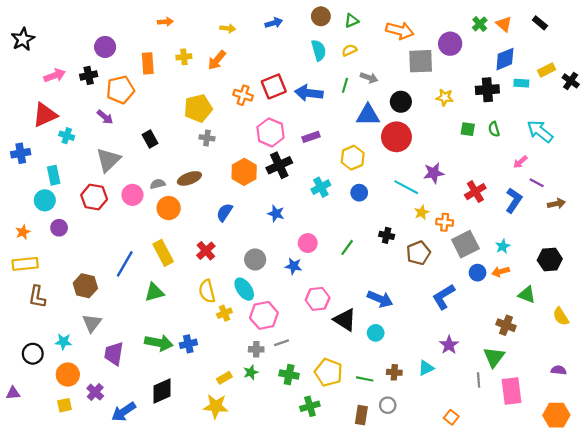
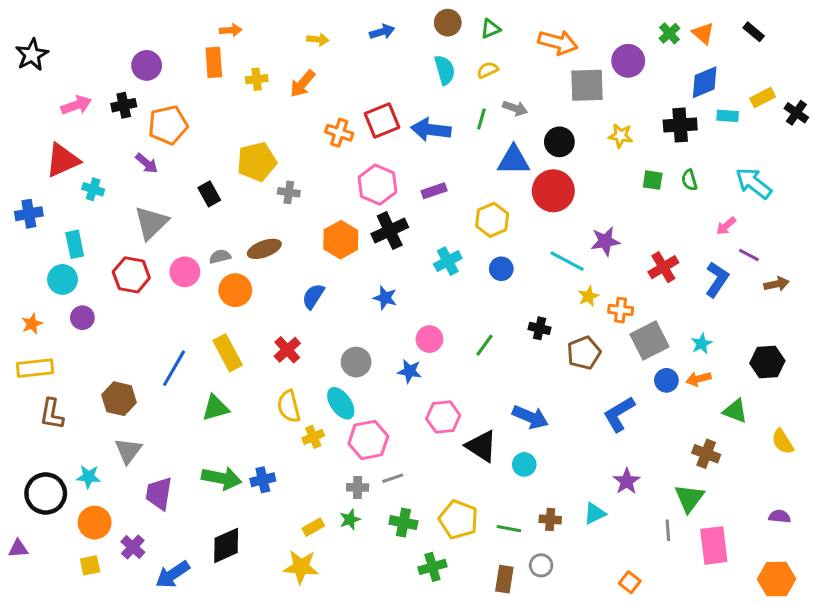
orange rectangle: (148, 63) -> (214, 62), moved
yellow pentagon: (198, 108) -> (257, 162), moved
black circle: (33, 354) -> (46, 493), size x1.4

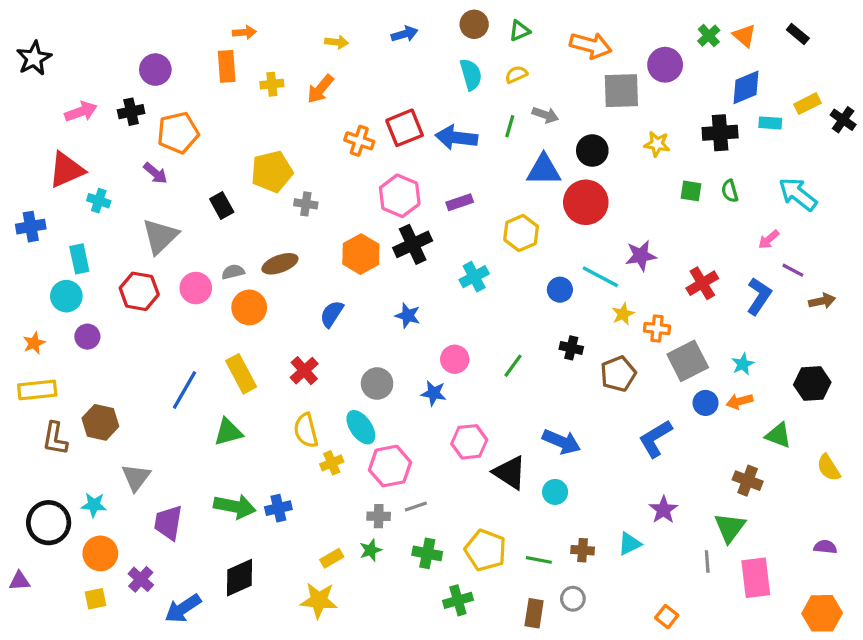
blue circle: (501, 269) -> (560, 290), moved
brown hexagon: (119, 399) -> (100, 422), moved

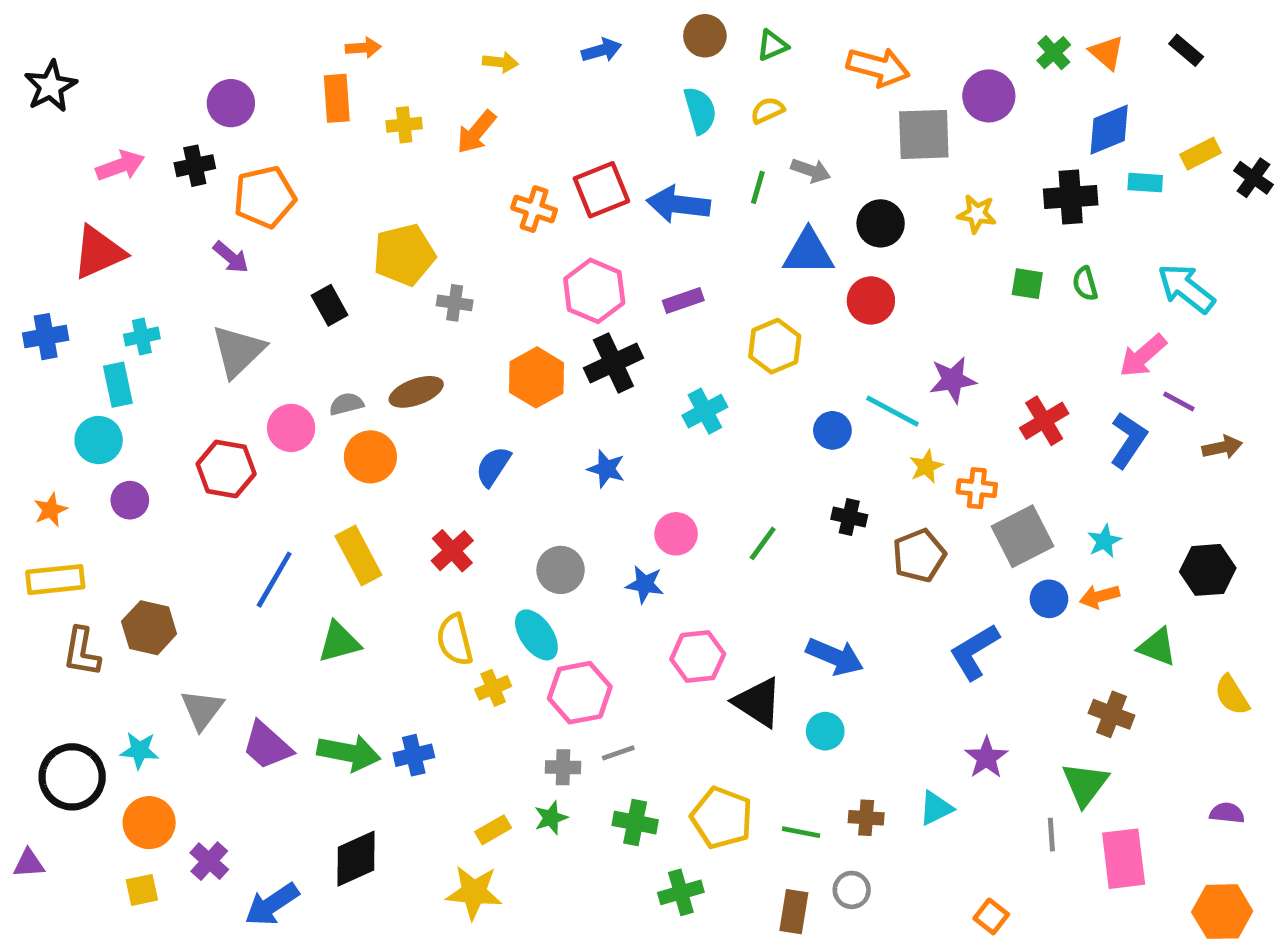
cyan cross: (99, 201) -> (142, 337), moved, turned -30
red circle: (586, 202) -> (871, 300), size x0.7
pink arrow: (769, 239) -> (1143, 356), size x1.5
red hexagon: (139, 291) -> (226, 469), moved
purple trapezoid: (168, 523) -> (267, 746), moved, turned -57

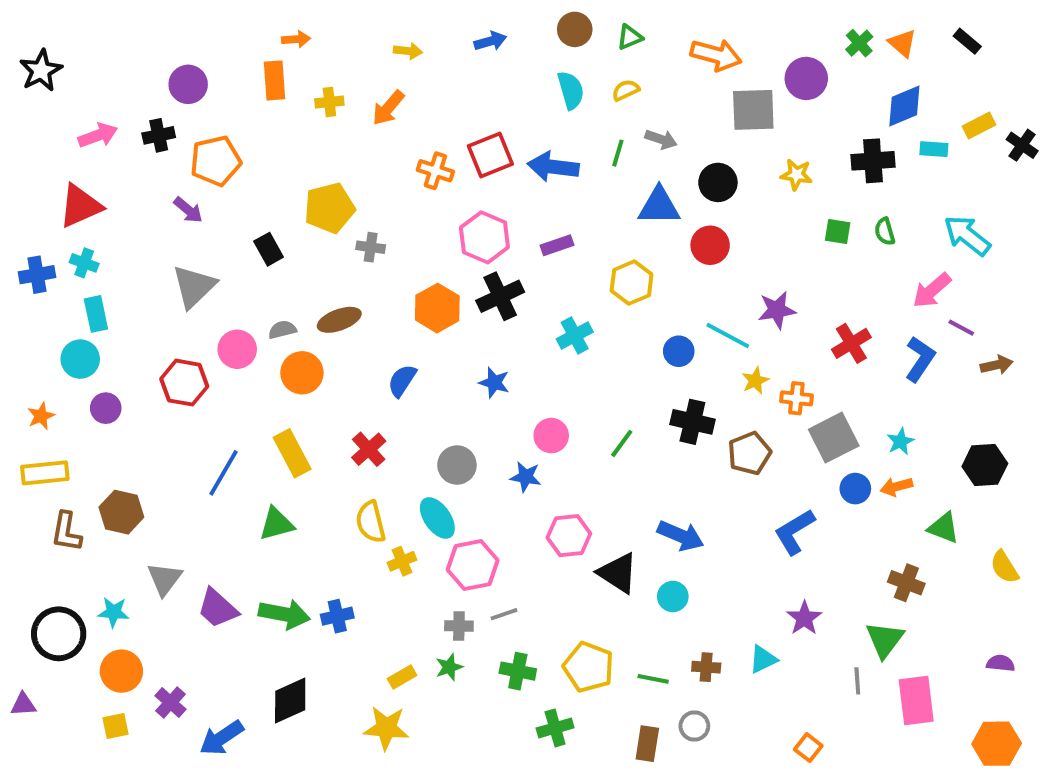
cyan cross: (142, 337) -> (84, 263), moved, turned 32
black cross: (849, 517) -> (692, 422), size x1.5

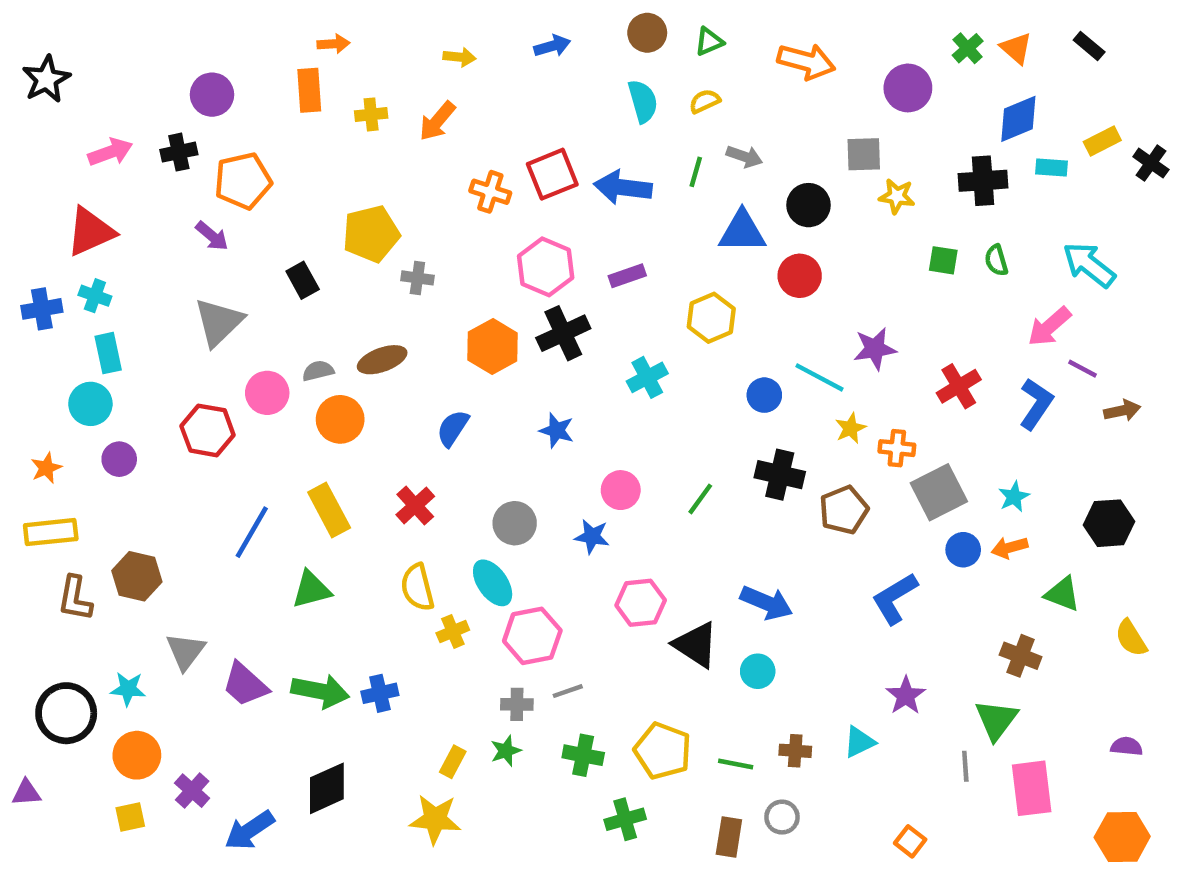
gray square: (753, 110) -> (864, 154), moved, size x0.7
yellow rectangle: (402, 677) -> (453, 762), turned -32

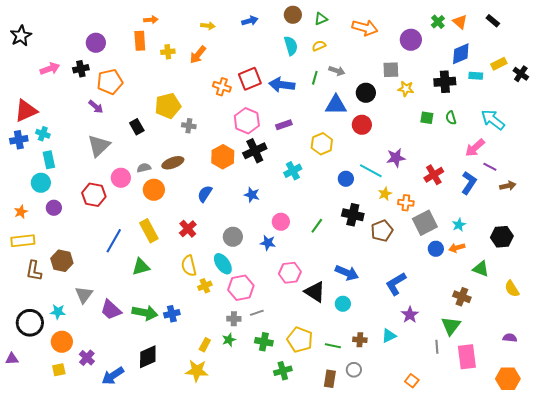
red triangle: (90, 232) -> (26, 111), moved
blue L-shape: (895, 598) -> (396, 284), moved

